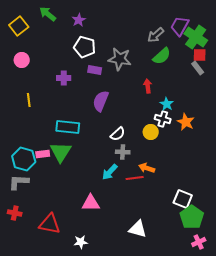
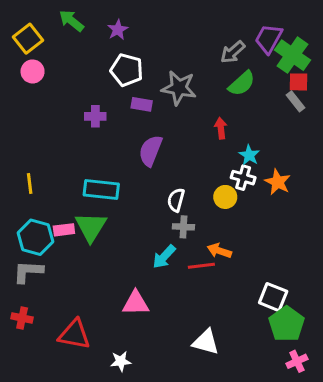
pink circle: (22, 60) -> (33, 71), moved
yellow line: (29, 100) -> (30, 184), moved
white semicircle: (118, 134) -> (176, 200), turned 147

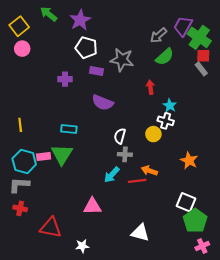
purple star: (118, 30) -> (80, 20), size x1.5
purple semicircle: (151, 151) -> (103, 103), turned -90
orange star: (278, 182) -> (189, 161), moved
cyan rectangle: (101, 190) -> (69, 129), size x0.7
red cross: (22, 318) -> (20, 208), moved

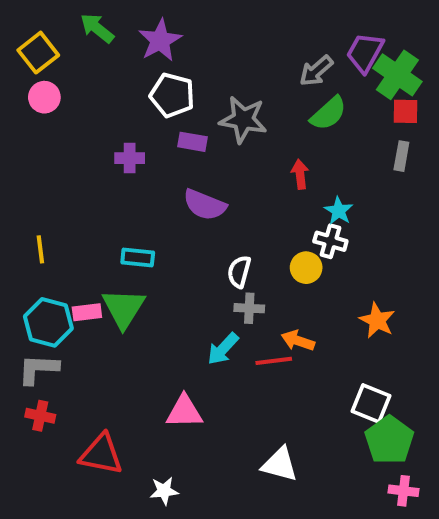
gray rectangle: (201, 69) -> (401, 156), moved, turned 48
pink cross: (202, 246) -> (403, 491), turned 32

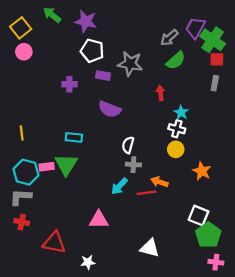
purple star: (160, 40) -> (86, 21), turned -30
yellow circle: (306, 268) -> (176, 149), moved

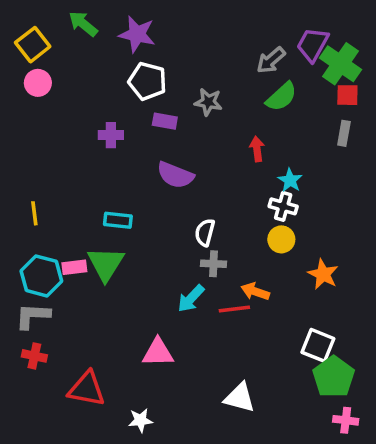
gray star: (130, 64) -> (208, 102), size x0.7

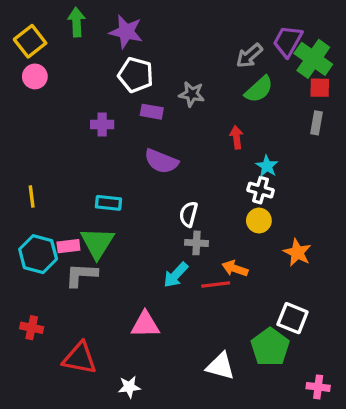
green arrow: (83, 24) -> (76, 22), turned 48
gray L-shape: (33, 316) -> (81, 275), moved
green pentagon: (334, 377) -> (270, 347), moved

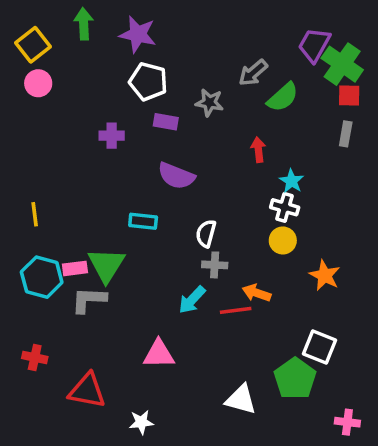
gray arrow: (249, 56) -> (253, 73), moved
cyan rectangle: (108, 203) -> (143, 221), moved

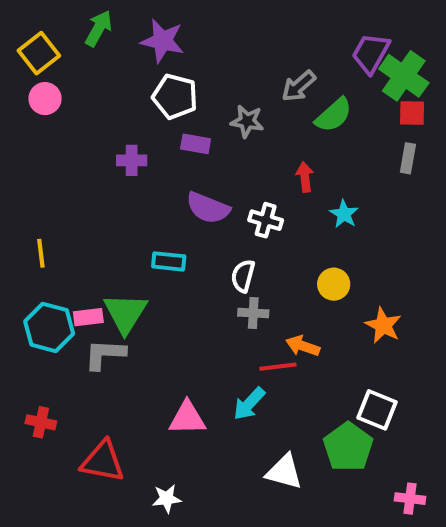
green arrow: (84, 24) -> (99, 28), turned 32
white cross: (285, 207) -> (266, 220), moved
cyan arrow: (192, 300) -> (249, 404), moved

